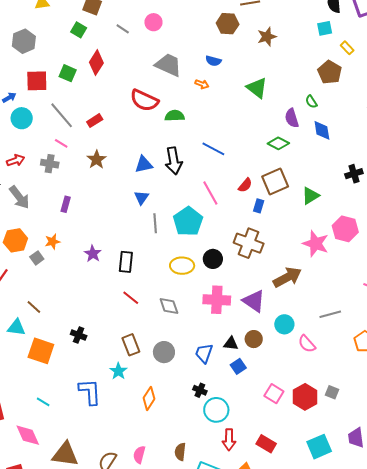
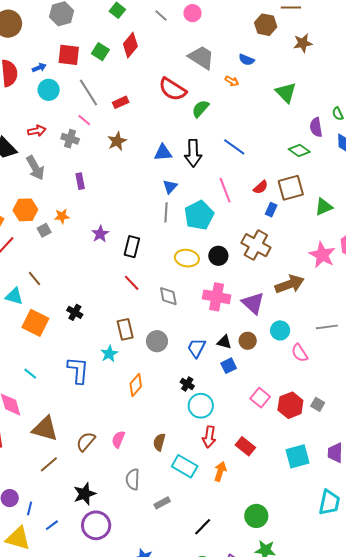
green semicircle: (175, 116) -> (200, 109), turned -54
blue triangle: (141, 198) -> (170, 187), moved
purple rectangle: (66, 204) -> (80, 181), turned -35

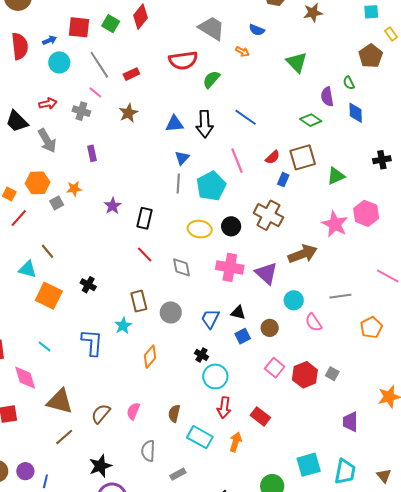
red semicircle: (172, 89) -> (183, 60), turned -40
brown circle: (248, 341) -> (270, 328), moved
cyan square: (298, 456) -> (309, 465), moved

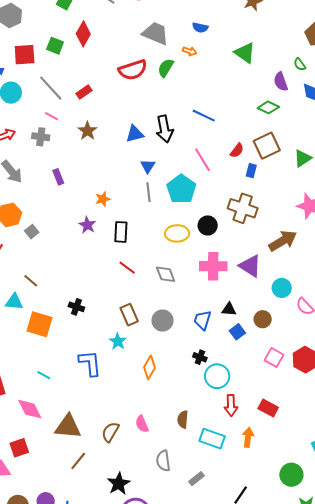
green semicircle: (211, 79) -> (166, 68), moved
orange star: (74, 189) -> (103, 199), moved
pink semicircle: (133, 411) -> (142, 424), turned -36

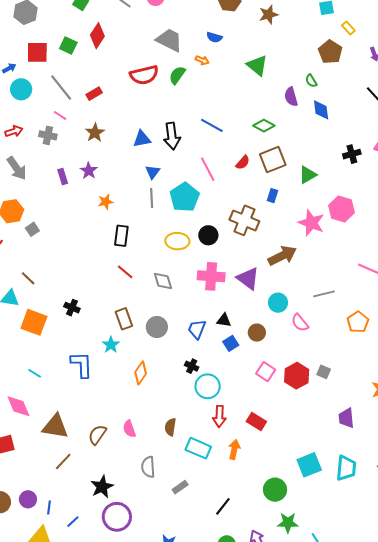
green diamond: (268, 107) -> (264, 126), moved
blue rectangle: (251, 171) -> (273, 196), moved
purple star: (87, 225) -> (89, 171), moved

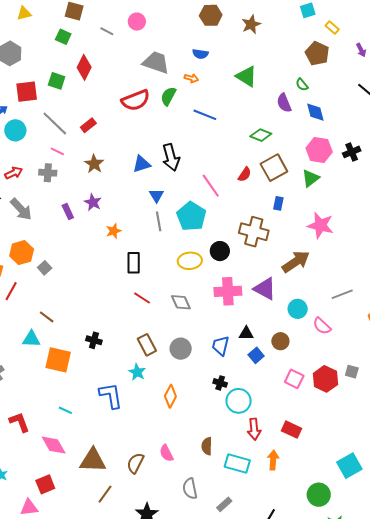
blue line: (212, 125) -> (205, 115), moved
pink hexagon: (341, 209) -> (319, 150), moved

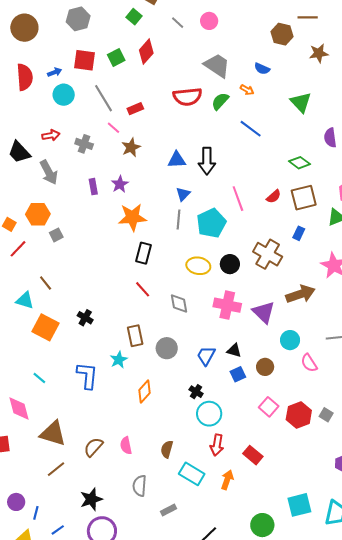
green square: (57, 81) -> (116, 58), turned 30
pink line: (57, 151) -> (114, 128), moved
orange star: (114, 231) -> (132, 217), size x1.8

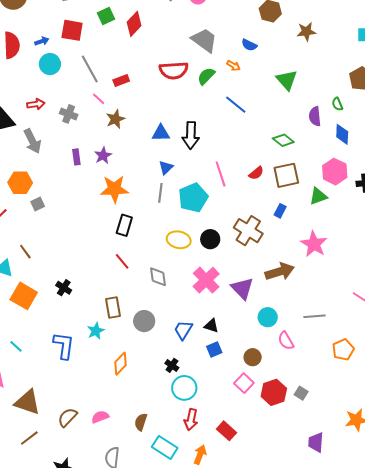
green square: (116, 58) -> (106, 16), moved
pink cross: (227, 305) -> (206, 280), turned 32
brown circle: (265, 367) -> (253, 357), moved
pink semicircle: (126, 446) -> (100, 417), turned 78

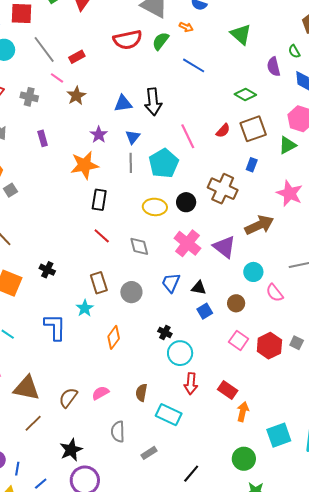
purple star: (103, 156) -> (99, 135), moved
blue trapezoid: (183, 330) -> (171, 283), moved
brown circle: (253, 357) -> (236, 303), moved
orange arrow: (200, 455) -> (243, 412), moved

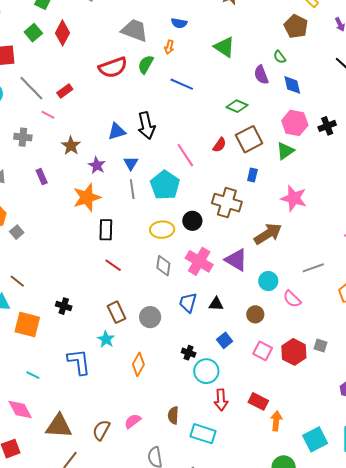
orange arrow: (186, 27) -> (169, 47), turned 88
brown star: (76, 96) -> (71, 146), moved
gray diamond: (139, 246) -> (163, 266), moved, turned 30
blue square: (205, 311) -> (225, 340), moved

